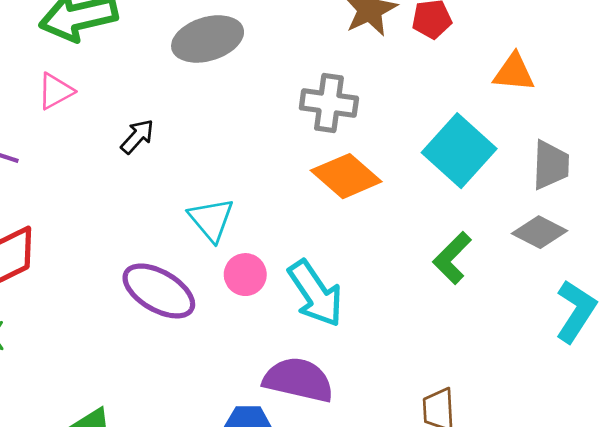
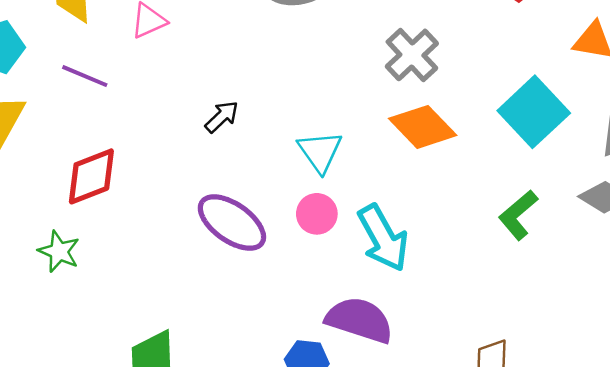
gray cross: (329, 103) -> (412, 55), turned 34
black arrow: (137, 136) -> (222, 117), moved
cyan triangle: (211, 220) -> (320, 152), moved

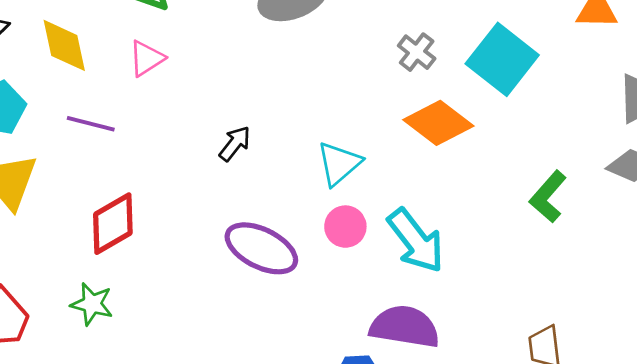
gray cross: (412, 55) -> (417, 52), size x0.7
cyan square: (534, 112) -> (502, 59), moved
cyan triangle: (320, 152) -> (339, 163), turned 33

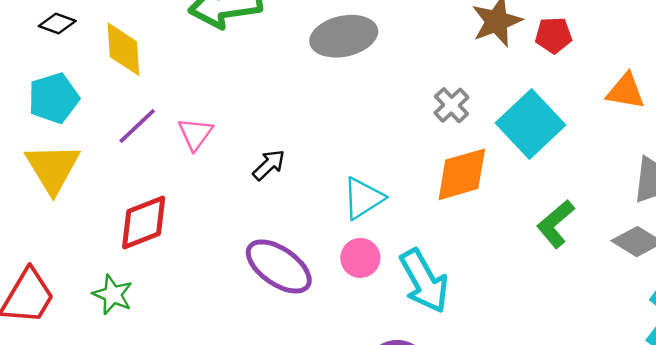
pink triangle: (147, 58) -> (195, 134), moved, turned -30
orange diamond: (438, 123) -> (462, 174), turned -62
purple line: (91, 124) -> (137, 126), turned -66
green L-shape: (548, 197) -> (555, 224), moved

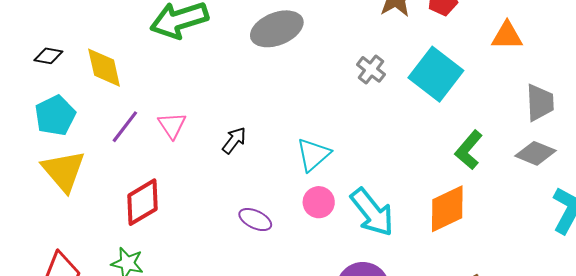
orange diamond: (462, 174) -> (447, 209), moved
purple ellipse: (279, 266) -> (255, 220), size x0.6

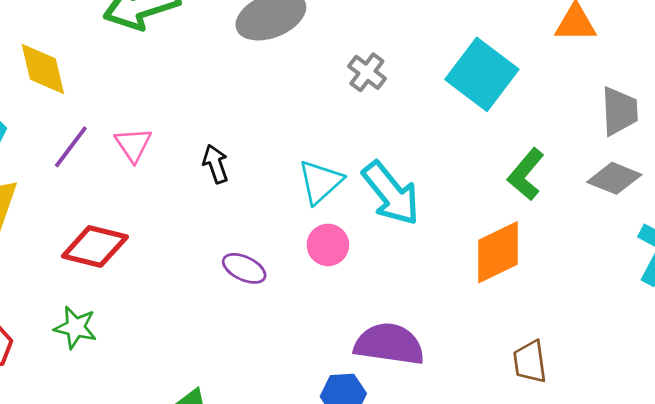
gray cross: (371, 69) -> (367, 72), moved
black arrow: (234, 140) -> (216, 164), turned -56
red diamond: (143, 202) -> (95, 246), turned 45
cyan arrow: (372, 212) -> (391, 193), moved

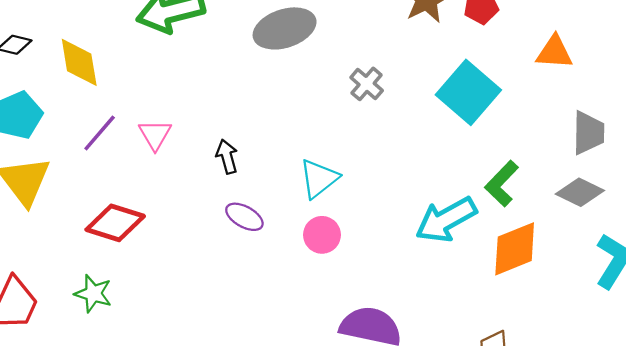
cyan arrow: (391, 193) -> (446, 220), moved, turned 96
orange diamond: (498, 252) -> (515, 249), moved
purple ellipse: (244, 268) -> (244, 217), moved

